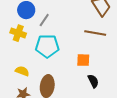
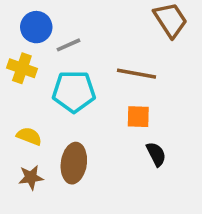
gray line: (44, 20) -> (68, 45), turned 32
brown line: (95, 33) -> (136, 74), moved

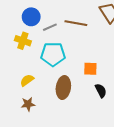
brown line: (136, 74) -> (76, 23), moved
yellow semicircle: (29, 136) -> (27, 80), turned -56
brown ellipse: (74, 163) -> (63, 87), moved

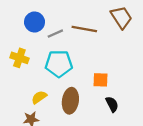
yellow cross: (23, 41) -> (19, 58), moved
yellow semicircle: (27, 80) -> (39, 97), moved

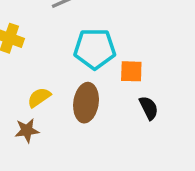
cyan pentagon: (59, 64) -> (95, 49), moved

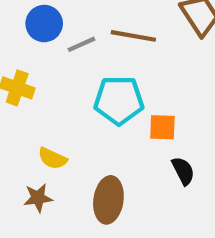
yellow semicircle: (39, 97) -> (52, 158), turned -120
brown ellipse: (86, 103) -> (108, 200), moved

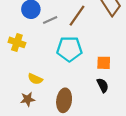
brown line: (133, 36) -> (77, 16), turned -65
orange square: (162, 127) -> (104, 63), moved

